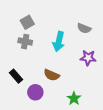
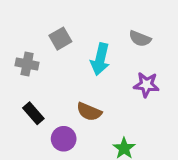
gray square: (27, 22) -> (60, 39), moved
gray cross: (25, 42) -> (27, 64), moved

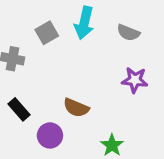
cyan arrow: (100, 59) -> (84, 23), moved

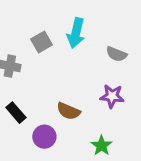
gray semicircle: (128, 33) -> (116, 54), moved
purple star: (135, 80) -> (112, 96), moved

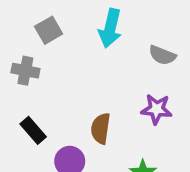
gray square: (41, 42) -> (49, 30), moved
brown semicircle: (68, 111) -> (101, 128), turned 75

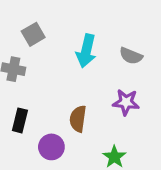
cyan arrow: (110, 28) -> (86, 51), moved
black rectangle: (33, 130) -> (20, 120), turned 55

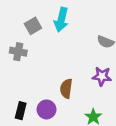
cyan arrow: (86, 51) -> (61, 20), moved
black rectangle: (20, 120) -> (21, 111), moved

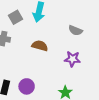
brown semicircle: (66, 89) -> (40, 46), moved, turned 98

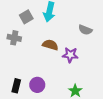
purple star: (72, 59) -> (70, 55), moved

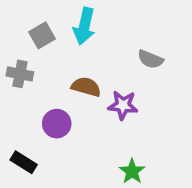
purple circle: (37, 85) -> (57, 124), moved
black rectangle: (16, 86) -> (24, 162), turned -72

